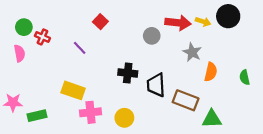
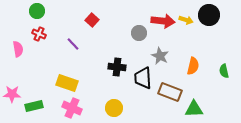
green circle: (24, 27) -> (37, 11), moved
gray star: (192, 52) -> (160, 56), moved
pink cross: (91, 112) -> (72, 108), moved, turned 30

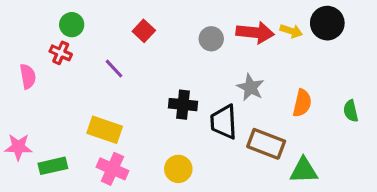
green circle: (37, 11) -> (72, 25), moved
gray circle: (139, 33) -> (211, 39), moved

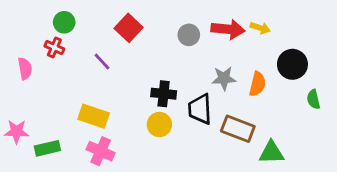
black circle: (327, 23) -> (292, 64), moved
red square: (144, 31) -> (129, 28), size x1.4
gray star: (250, 87) -> (224, 78), turned -30
orange semicircle: (302, 103) -> (257, 84), moved
yellow circle: (178, 169) -> (159, 125), moved

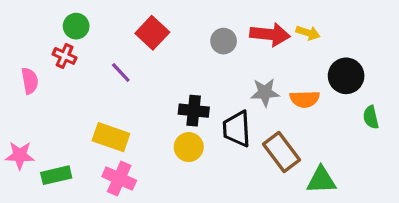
orange semicircle: (257, 84) -> (305, 99), turned 75
brown rectangle: (238, 129) -> (281, 152), turned 32

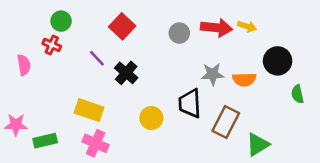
black cross: (194, 111) -> (126, 73), moved, turned 35
brown rectangle: (281, 152) -> (226, 122), turned 64
green triangle: (321, 180) -> (258, 145), turned -30

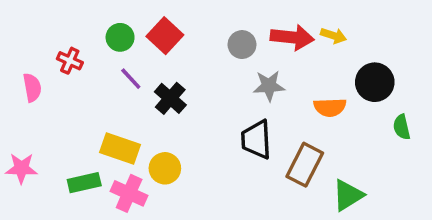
green circle: (61, 21) -> (120, 37), moved
gray star: (212, 74) -> (269, 86), moved
yellow circle: (151, 118) -> (165, 168), moved
green rectangle: (45, 141) -> (84, 183), moved

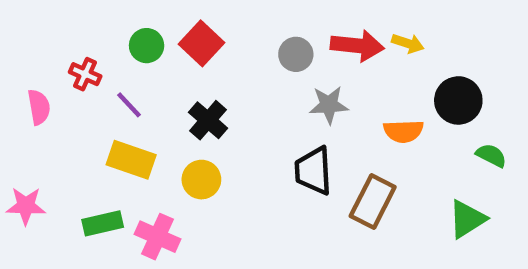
purple line: (131, 79) -> (129, 105), moved
green semicircle: (402, 127) -> (491, 155), turned 130
yellow rectangle: (120, 149) -> (131, 160), moved
yellow circle: (165, 168) -> (201, 180), moved
green triangle: (348, 195) -> (467, 219), moved

